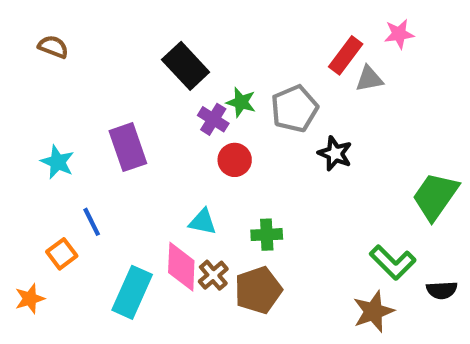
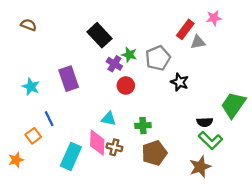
brown cross: (213, 275) -> (114, 147), turned -35
brown pentagon: (258, 290) -> (154, 153), moved
black semicircle: (442, 290) -> (205, 122), moved

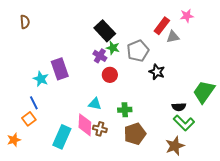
brown semicircle: (29, 25) -> (25, 22), turned 64
black rectangle: (100, 35) -> (105, 31), moved
cyan star: (31, 87) -> (41, 79), moved
blue line: (49, 119) -> (34, 103), moved

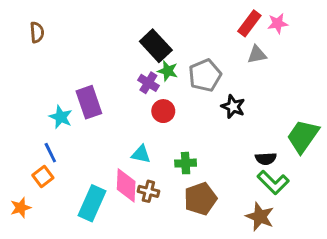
red rectangle: (162, 26) -> (249, 23), moved
brown star: (175, 146) -> (260, 217), turned -30

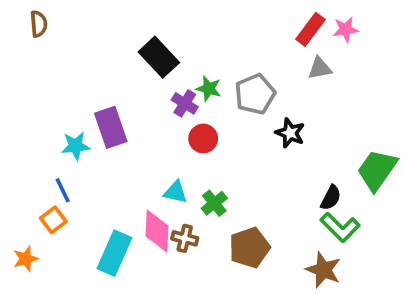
brown semicircle: (37, 32) -> (39, 24), moved
black rectangle: (156, 46) -> (159, 57), moved
cyan star: (61, 117) -> (76, 146), turned -30
black semicircle: (266, 159) -> (331, 198), turned -60
green cross: (186, 163) -> (214, 203), moved, turned -36

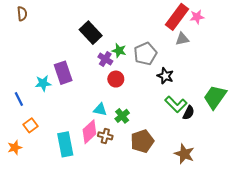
red rectangle: (310, 29) -> (177, 17), size x1.4
blue line: (63, 190) -> (19, 99), moved
green L-shape: (340, 227) -> (176, 104), moved
pink diamond: (157, 231) -> (89, 132), turned 45
cyan rectangle: (114, 253) -> (65, 144), turned -35

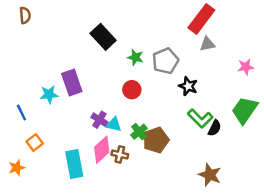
pink star: (197, 17) -> (246, 67), moved
purple cross: (105, 59) -> (99, 120), moved
brown pentagon: (142, 141) -> (156, 140), moved

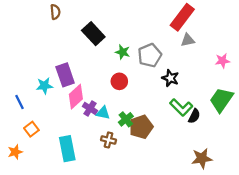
brown semicircle: (25, 15) -> (55, 12), moved
pink diamond: (102, 150) -> (76, 97), moved
brown star: (210, 175) -> (202, 158), moved, turned -30

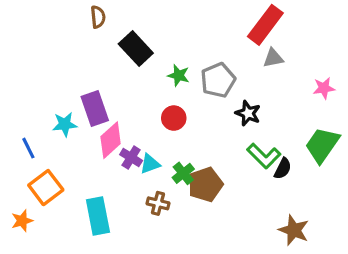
brown semicircle: (55, 12) -> (98, 17), moved
cyan triangle: (103, 113) -> (150, 164), turned -32
orange square: (31, 129) -> (46, 188), size x1.5
brown star: (202, 158) -> (294, 230), turned 30

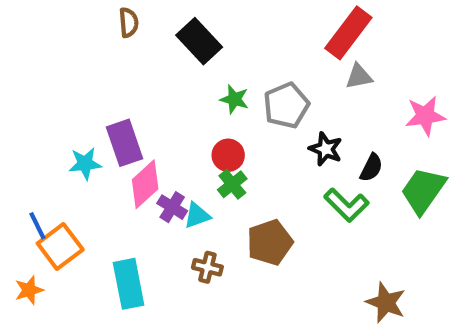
black rectangle: (136, 49) -> (199, 41), moved
pink star: (324, 88) -> (425, 116), size x1.4
blue line: (28, 148) -> (37, 226), moved
black semicircle: (283, 169) -> (371, 168), moved
green cross: (183, 173) -> (232, 184), moved

